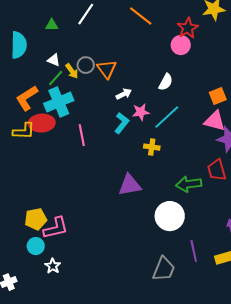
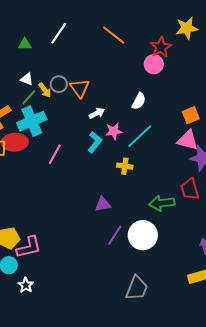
pink line: (82, 135) -> (55, 154), turned 40
purple triangle: (130, 185) -> (103, 204), size x0.7
purple line: (194, 251) -> (115, 235), moved, turned 45

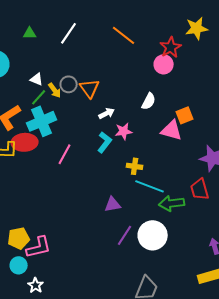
green triangle: (25, 44) -> (30, 33), moved
orange square: (191, 115) -> (185, 115), moved
cyan line: (140, 136) -> (150, 186), moved, turned 64
pink triangle: (188, 140) -> (172, 130), moved

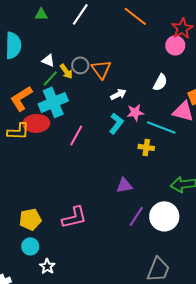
cyan line: (150, 186) -> (161, 127), moved
pink L-shape: (39, 247) -> (74, 217), moved

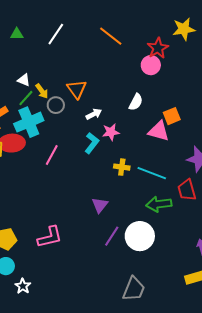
gray circle: (80, 65) -> (56, 105), moved
cyan line: (161, 127) -> (152, 173), moved
purple triangle: (124, 185) -> (100, 205), turned -42

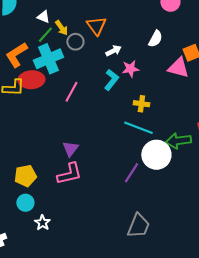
cyan line: (152, 173) -> (138, 128), moved
purple triangle: (100, 205) -> (70, 149), moved
white circle: (140, 236) -> (156, 155), moved
gray trapezoid: (134, 289) -> (138, 226), moved

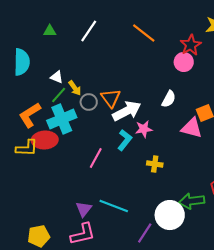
orange triangle: (96, 26) -> (111, 98), moved
white arrow: (113, 51) -> (127, 111), size x1.8
pink line: (71, 92) -> (96, 158), moved
cyan line: (138, 128) -> (114, 206), moved

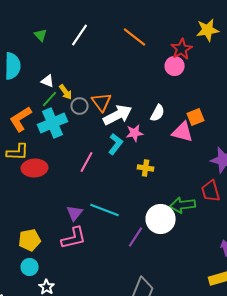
green triangle: (50, 31) -> (41, 35), turned 48
white semicircle: (169, 99) -> (158, 113), moved
red ellipse: (45, 140) -> (35, 168), moved

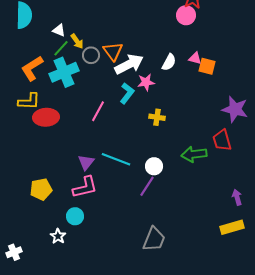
orange square: (196, 117) -> (207, 66), turned 36
pink triangle: (183, 132) -> (195, 58), moved, size x0.6
white circle: (161, 219) -> (154, 166), moved, size x0.6
cyan circle: (30, 267) -> (75, 216), moved

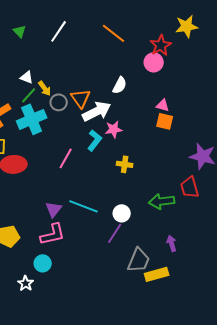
white semicircle: (169, 62) -> (120, 85), moved
orange square: (207, 66) -> (165, 121), moved
purple arrow: (237, 197) -> (172, 243), moved
yellow rectangle: (232, 227) -> (157, 274), moved
gray trapezoid: (154, 239) -> (139, 260), moved

